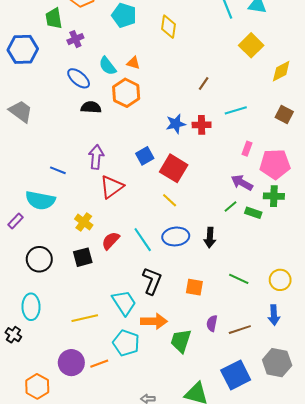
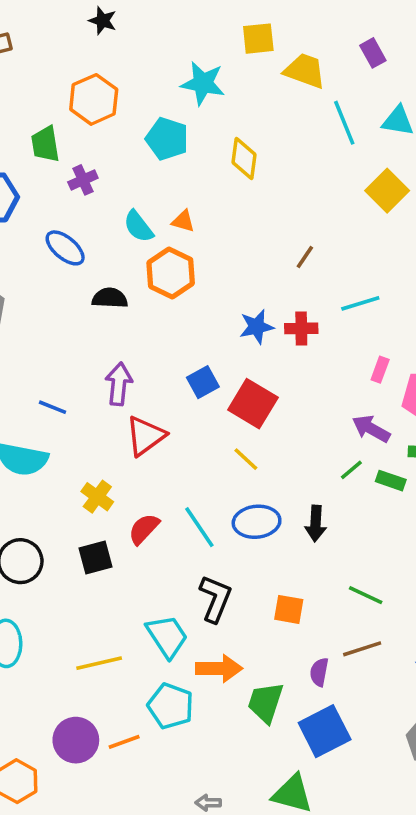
blue ellipse: (79, 78) -> (65, 248), moved
brown line: (240, 330) -> (362, 649), moved
blue square: (236, 375) -> (325, 731), moved

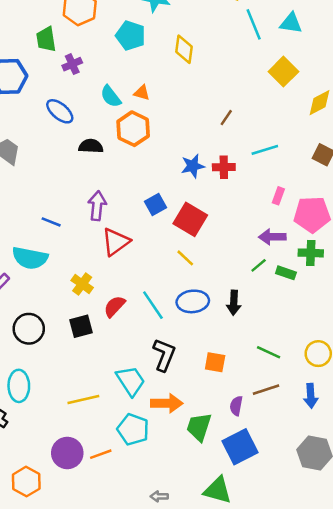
purple arrow: (371, 429) -> (272, 237), turned -30

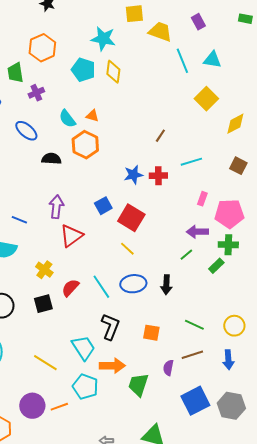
yellow diamond: (184, 49) -> (113, 72), moved
green rectangle: (286, 273) -> (216, 266), moved, turned -63
yellow line: (83, 400) -> (45, 363), turned 45
blue square: (240, 447) -> (195, 401), moved

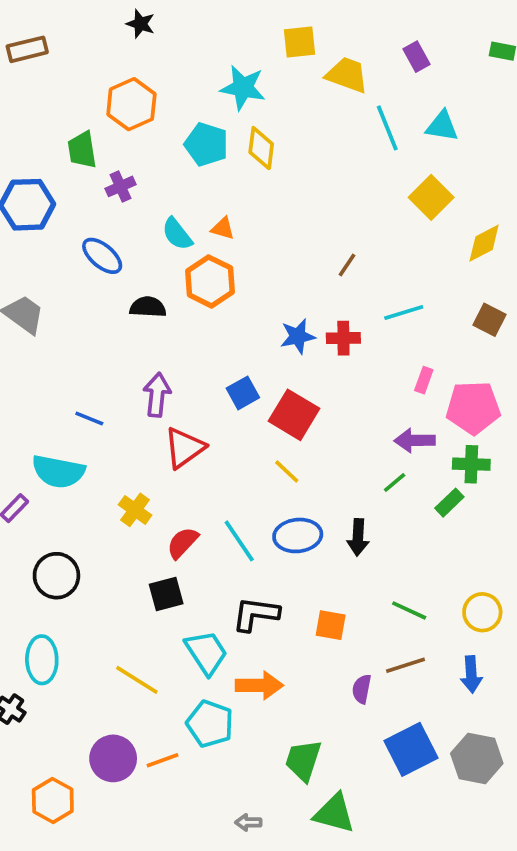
black square: (43, 304) -> (166, 594), moved
black L-shape: (110, 327) -> (256, 614), turned -104
green trapezoid: (138, 385) -> (303, 760), moved

